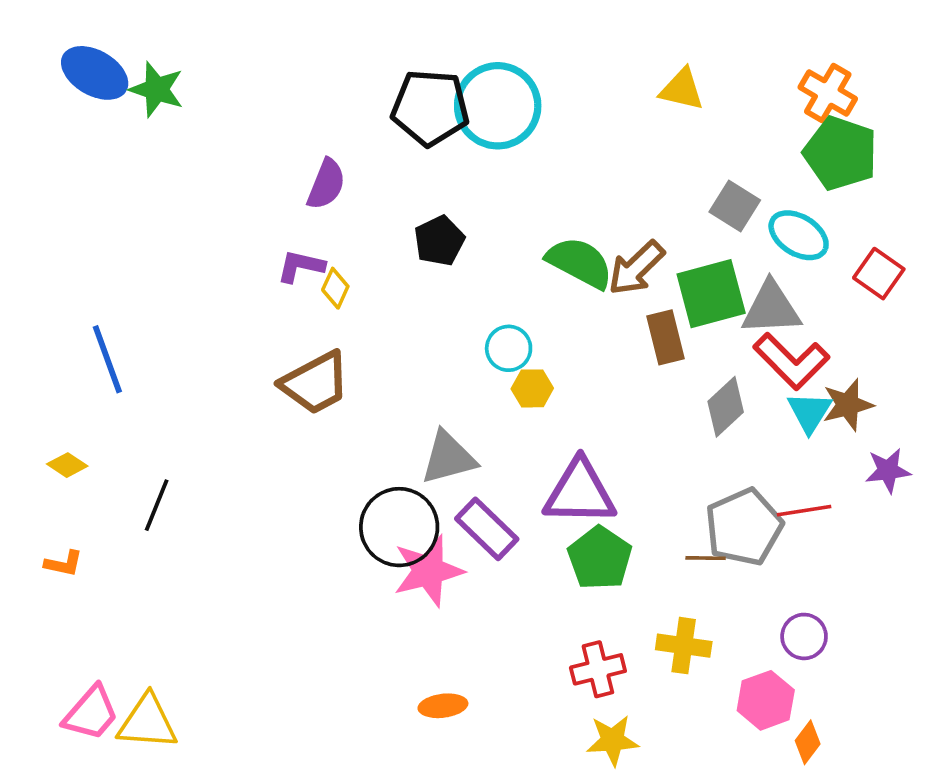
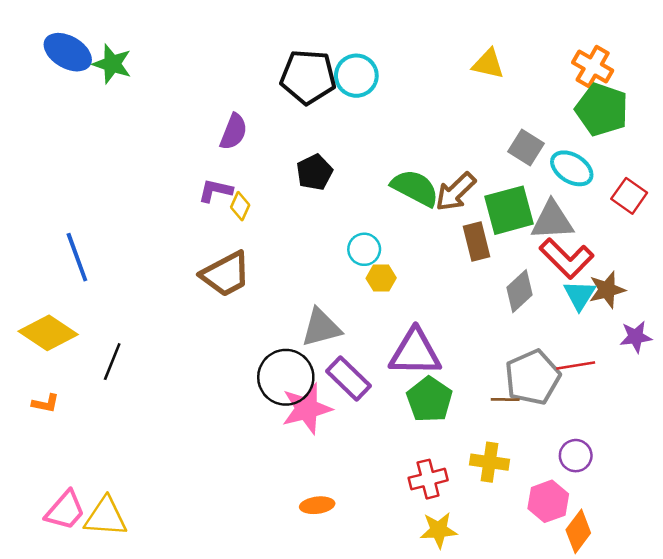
cyan circle: (498, 106) -> (356, 76), size x0.7
yellow diamond: (67, 465) -> (48, 333), size x2.0
orange diamond: (808, 742) -> (578, 531), size x1.4

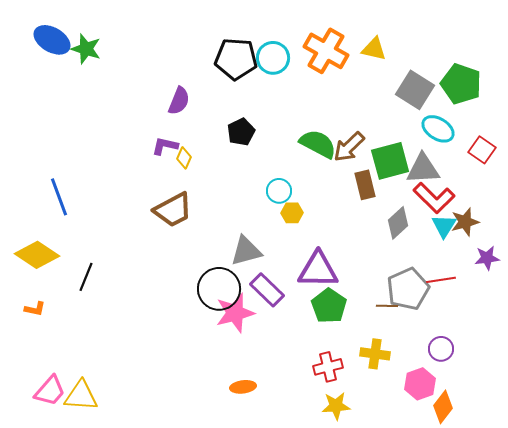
orange cross: (593, 67) -> (326, 51), moved, size x1.4
gray square: (526, 147) -> (415, 90), moved, size x1.4

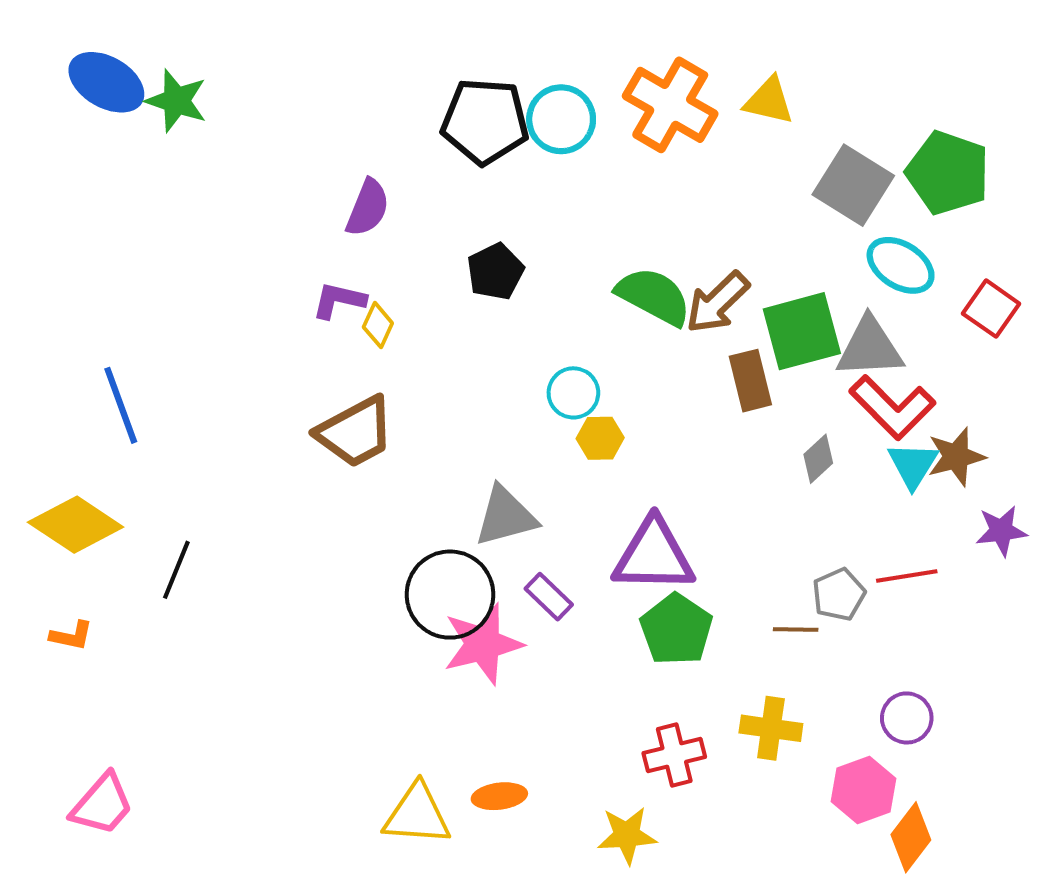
gray diamond: (398, 223) -> (818, 459), size x0.7
gray pentagon: (408, 289) -> (839, 595), size x0.6
purple rectangle: (267, 290) -> (549, 597), size x0.7
yellow triangle: (81, 396) -> (417, 815), moved
yellow star: (336, 406) -> (627, 835), moved

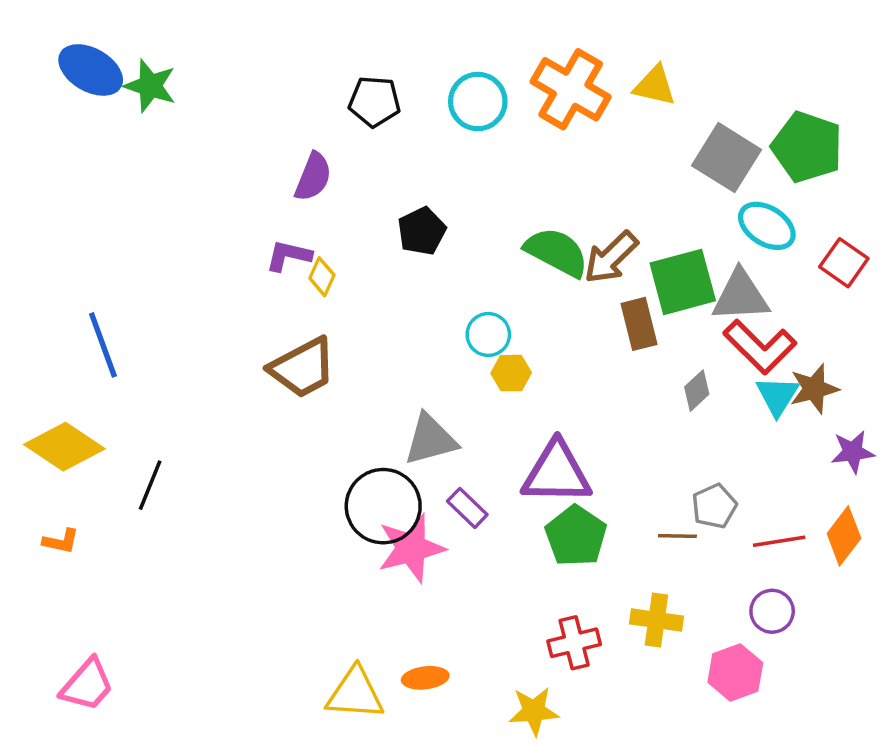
black pentagon: (485, 121) -> (374, 102), moved, size x0.7
red line: (907, 576) -> (779, 541), moved
orange diamond: (911, 837) -> (844, 536), moved

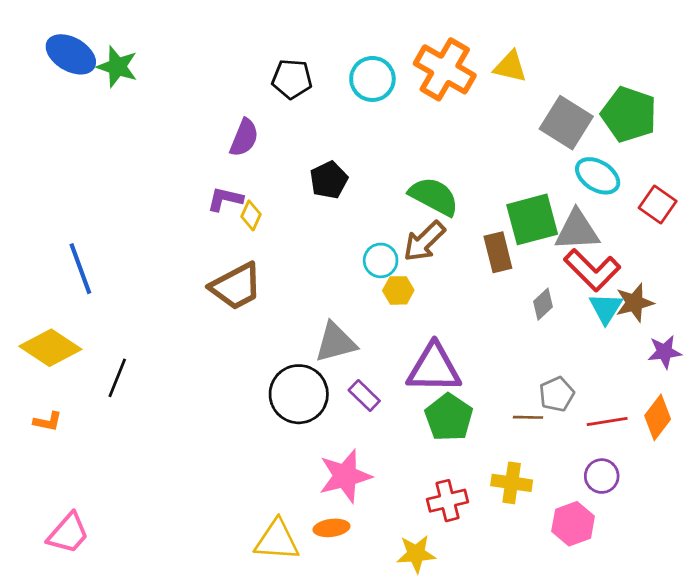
brown arrow: (611, 257) -> (424, 241), moved
pink star: (411, 548) -> (345, 476), moved

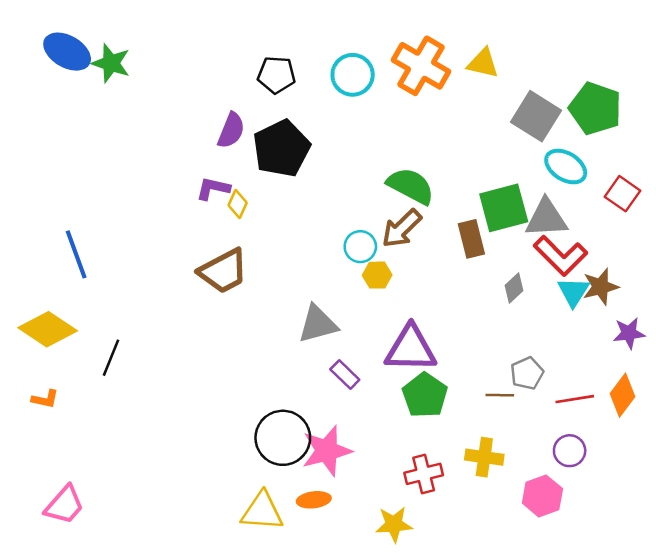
black pentagon: (329, 180) -> (281, 148), moved, size x1.6
black circle: (299, 394) -> (283, 438), moved

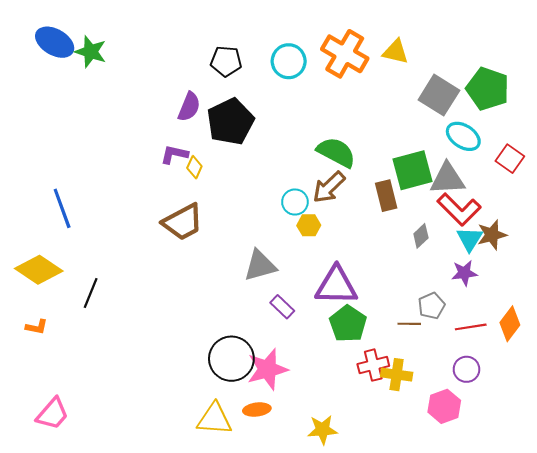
purple star: (629, 333) -> (464, 273), moved
red cross: (424, 474) -> (373, 365), moved

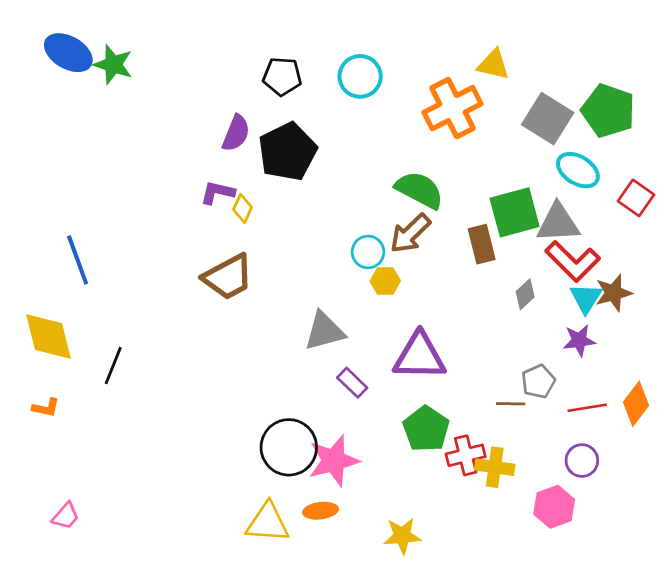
orange cross: (345, 54) -> (452, 108), moved, turned 33
yellow diamond: (39, 270) -> (49, 336), turned 42
green pentagon: (348, 324) -> (426, 429), moved
pink trapezoid: (53, 414) -> (66, 516), size x0.7

